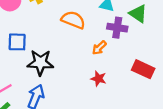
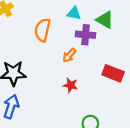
orange semicircle: (73, 20) -> (42, 30), turned -95

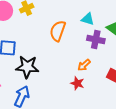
orange arrow: (69, 55) -> (84, 65), moved

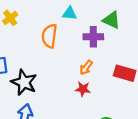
cyan triangle: (88, 19) -> (69, 13), moved
black star: (27, 67) -> (24, 82), turned 30

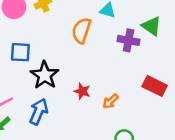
orange arrow: (86, 68) -> (111, 101), moved
red star: (83, 89) -> (82, 91), moved

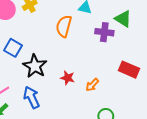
blue square: (20, 52) -> (13, 48), turned 30
blue arrow: (39, 112) -> (32, 97), turned -45

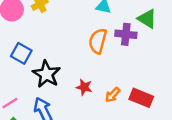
orange semicircle: (64, 26) -> (98, 41), moved
red rectangle: (129, 70) -> (141, 98), moved

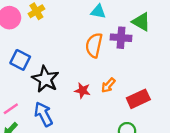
orange arrow: (113, 95) -> (108, 85), moved
red rectangle: (141, 98) -> (138, 99), turned -45

